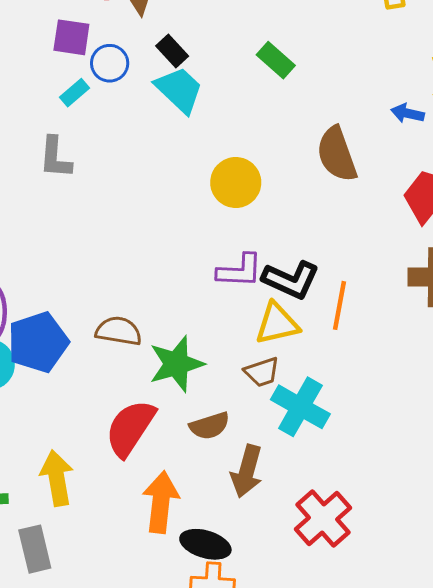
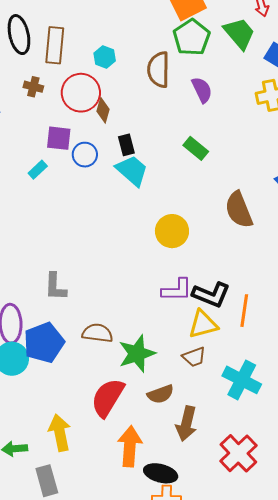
black rectangle: (172, 51) -> (126, 145), turned 30
cyan rectangle: (74, 93) -> (38, 170), moved
gray L-shape: (55, 158) -> (55, 287), moved
cyan cross: (300, 407) -> (242, 380), moved

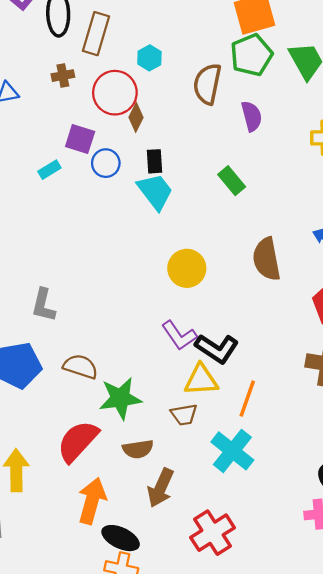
brown cross: (33, 87) -> (63, 76), turned -36
purple L-shape: (177, 290) -> (179, 335), turned 44
orange line: (244, 311) -> (247, 399), moved

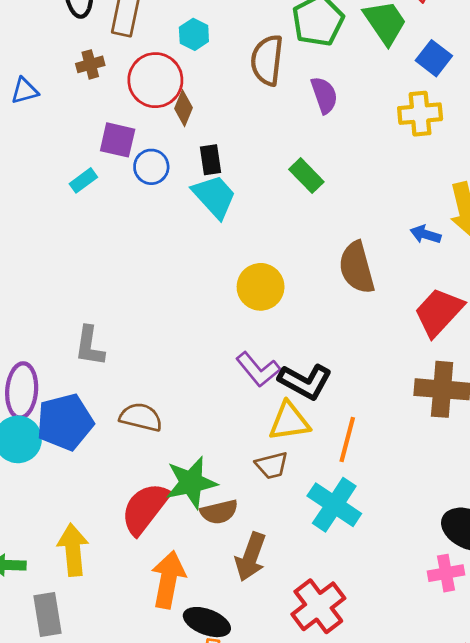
green star: (120, 398) -> (191, 483), moved

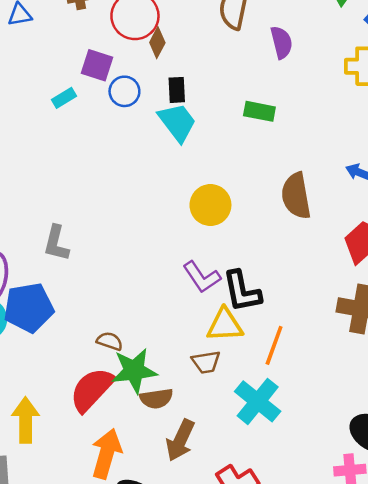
green rectangle: (306, 176) -> (259, 111), turned -40
black L-shape: (305, 381) -> (242, 291), turned 45
brown semicircle: (141, 417) -> (110, 341), moved, size x0.7

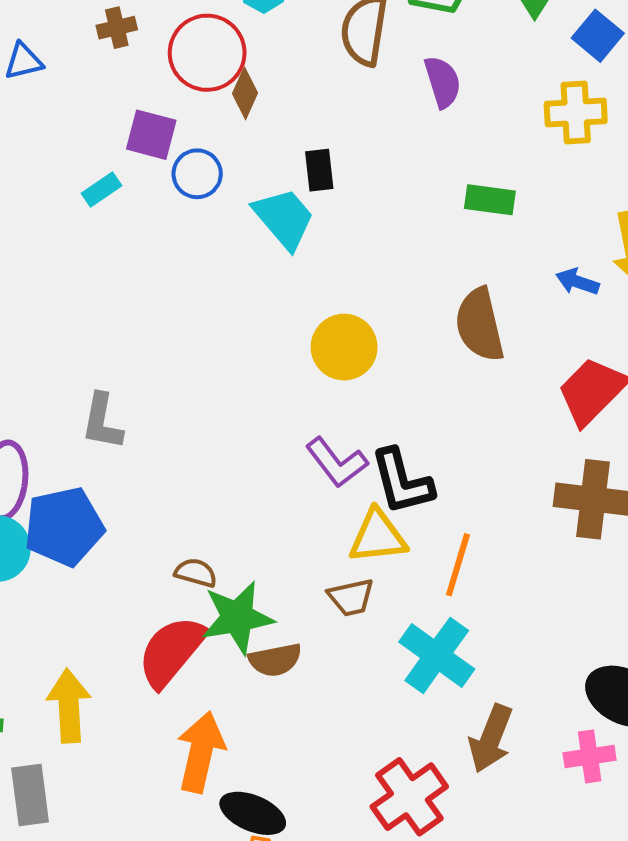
black rectangle: (177, 90) -> (319, 170), moved
green rectangle: (259, 111) -> (490, 200), moved
brown arrow: (180, 440) -> (491, 739), moved

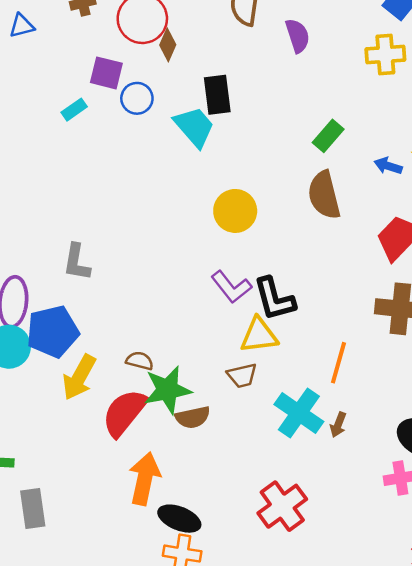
black rectangle: (319, 170) -> (217, 95), size x1.4
green rectangle: (490, 200) -> (328, 136), moved, turned -56
orange line: (458, 565) -> (339, 363), moved
yellow arrow: (69, 706) -> (79, 377), moved, turned -147
brown arrow: (491, 739) -> (338, 425), moved, size x0.6

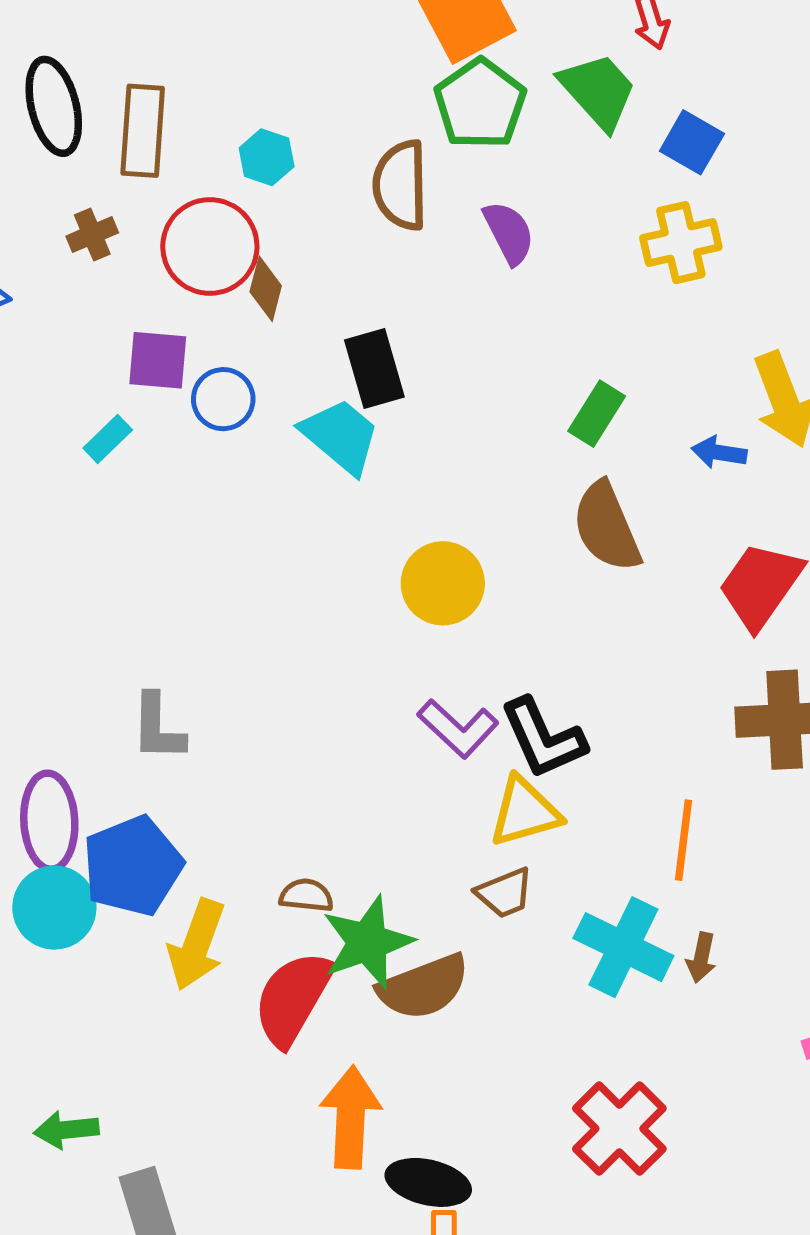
brown semicircle: (193, 417) -> (423, 987), size x1.4

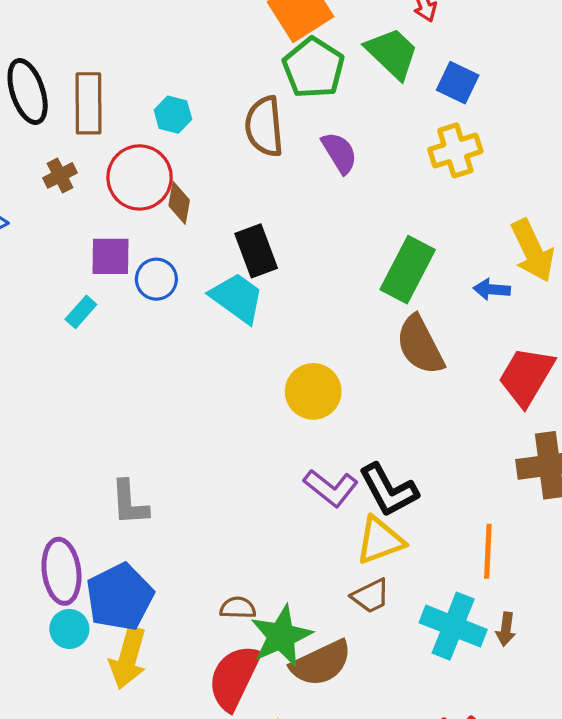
green rectangle: (597, 414) -> (408, 270), size x1.5
cyan circle: (54, 908) -> (69, 629), size x0.7
yellow arrow: (197, 945) -> (128, 658), moved

